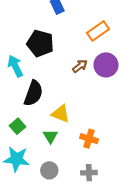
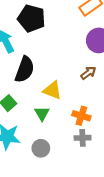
brown arrow: (80, 66) -> (88, 73), moved
gray cross: (89, 173) -> (83, 138), moved

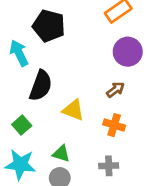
green triangle: (42, 113) -> (61, 154), moved, turned -42
orange cross: (81, 116) -> (114, 125), moved

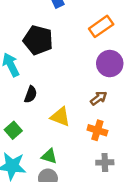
black semicircle: (41, 86) -> (31, 94), size x0.6
gray cross: (109, 166) -> (105, 162), moved

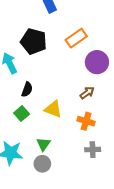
orange rectangle: (101, 26) -> (76, 38), moved
green square: (13, 130) -> (22, 114), moved
green triangle: (49, 156) -> (43, 144), turned 48

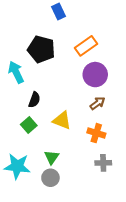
purple circle: (97, 62) -> (95, 75), moved

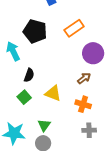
purple circle: (95, 75) -> (93, 53), moved

